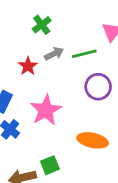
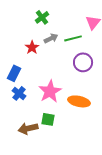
pink star: (46, 110) -> (50, 91), moved
green square: (50, 165) -> (48, 119), turned 32

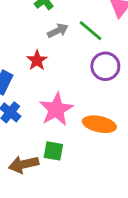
green line: (73, 38) -> (90, 31), turned 54
red star: (32, 47) -> (37, 60), moved

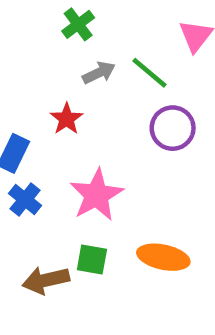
orange ellipse: (99, 124) -> (163, 257), moved

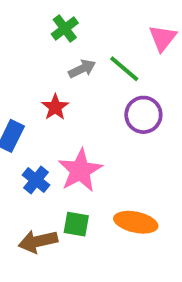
blue cross: (25, 200) -> (36, 180), moved

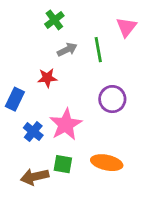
green line: (124, 69) -> (98, 50), turned 40
red star: (55, 107) -> (47, 78), turned 30
purple circle: (143, 115) -> (112, 99), moved

